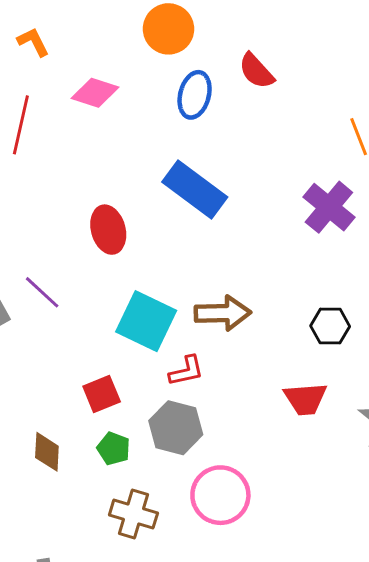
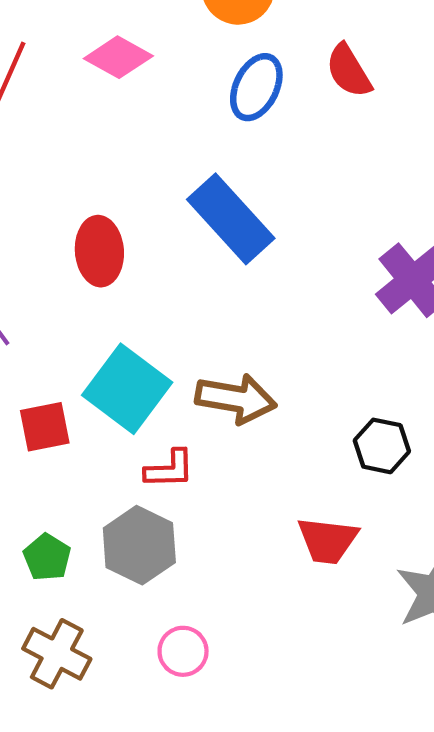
red square: (102, 394) -> (45, 427), moved
pink circle: (220, 495) -> (183, 651), size x0.6

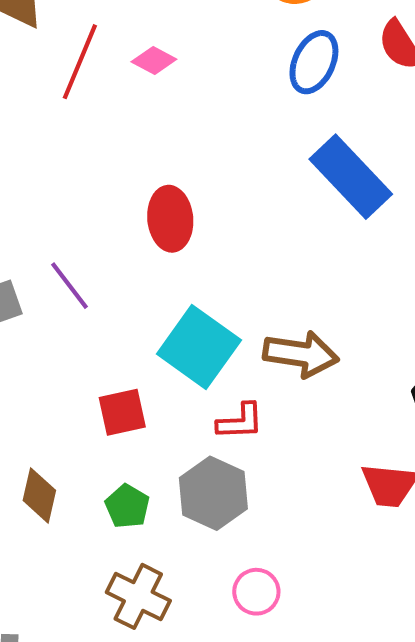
pink diamond: (118, 57) -> (154, 60), moved, size x0.7
blue rectangle: (231, 219) -> (351, 177), moved
red square: (45, 427) -> (122, 412), moved

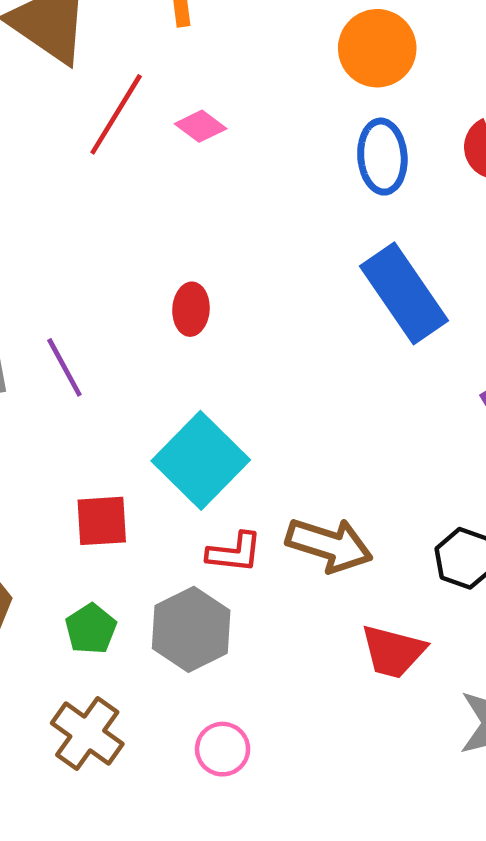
blue ellipse: (314, 62) -> (382, 157), turned -38
red ellipse: (170, 219) -> (191, 309), size x0.7
brown arrow: (301, 354) -> (329, 545), moved

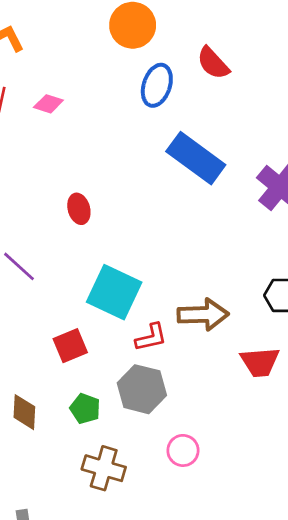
blue ellipse: (382, 157) -> (157, 85), turned 42

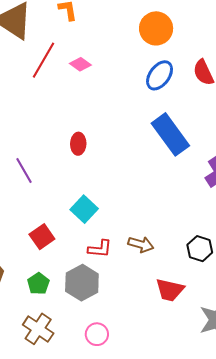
cyan square: (114, 292) -> (84, 209), size x0.7
brown arrow: (203, 315) -> (141, 244), size x0.7
red square: (70, 346) -> (42, 237), turned -30

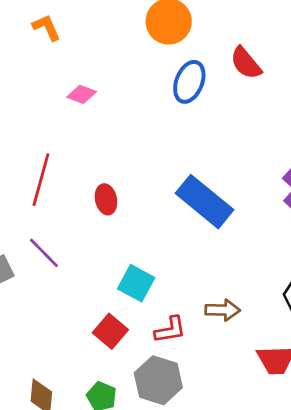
red line: (44, 60) -> (41, 180), moved
blue rectangle: (170, 134) -> (205, 202), moved
red square: (42, 237) -> (110, 331), moved

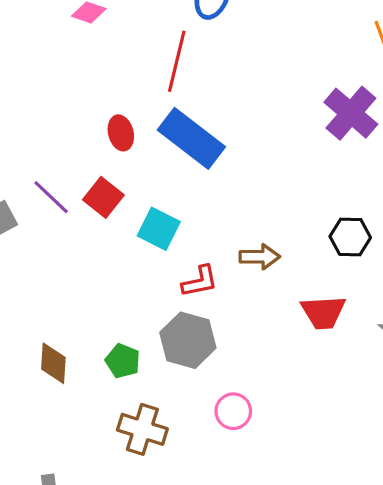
red line: (41, 180) -> (177, 61), moved
blue rectangle: (205, 202) -> (191, 138), moved
red square: (110, 331) -> (103, 197), moved

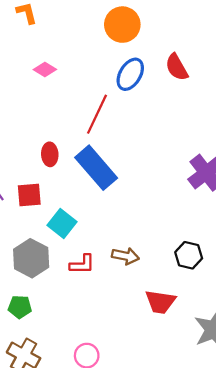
red square: (103, 197) -> (29, 195), turned 35
gray hexagon: (188, 340) -> (31, 258), moved
green pentagon: (123, 361) -> (20, 307), turned -30

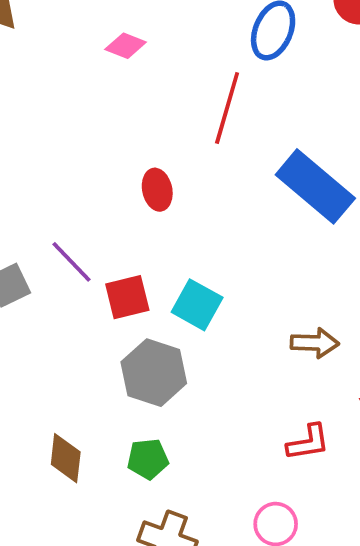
blue rectangle: (96, 168) -> (315, 186), moved
red square: (29, 195) -> (127, 297), moved
red L-shape: (82, 264) -> (308, 442), moved

